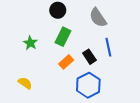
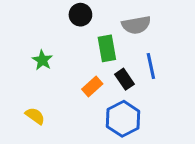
gray semicircle: (98, 18) -> (136, 25), turned -66
green rectangle: (63, 37) -> (107, 48), moved, turned -36

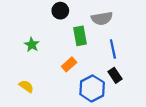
black rectangle: (124, 79) -> (115, 75), moved

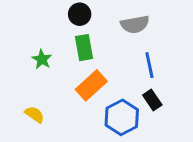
green rectangle: (80, 36) -> (84, 48), moved
orange rectangle: (69, 64) -> (91, 85), size x1.5

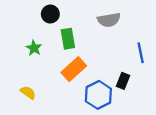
black circle: (80, 14) -> (50, 14), moved
blue line: (149, 65) -> (141, 53), moved
black rectangle: (152, 100) -> (123, 81), turned 56

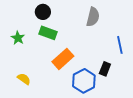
gray semicircle: (109, 20) -> (93, 17), turned -66
green rectangle: (68, 39) -> (48, 33), moved, turned -60
green star: (34, 48) -> (18, 38), moved

